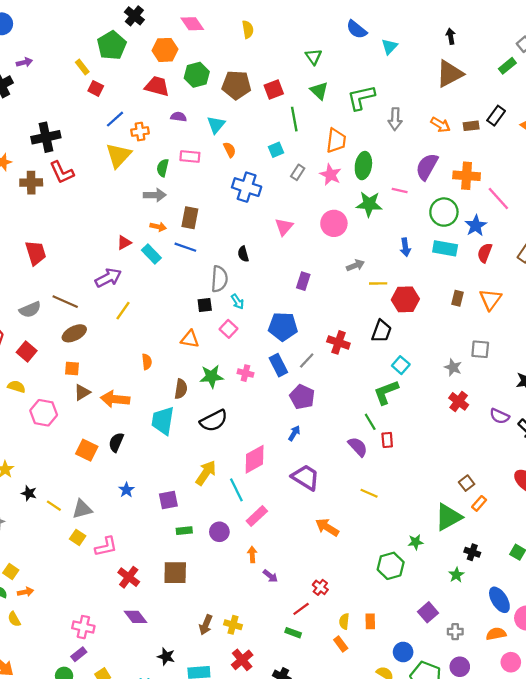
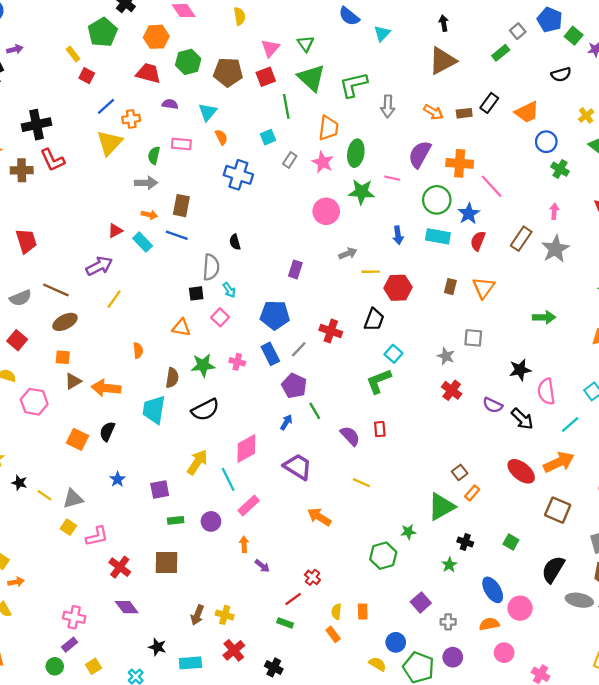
green triangle: (319, 91) -> (311, 78), size x1.5
pink triangle: (284, 227) -> (270, 48), moved
green line: (370, 422) -> (315, 411), moved

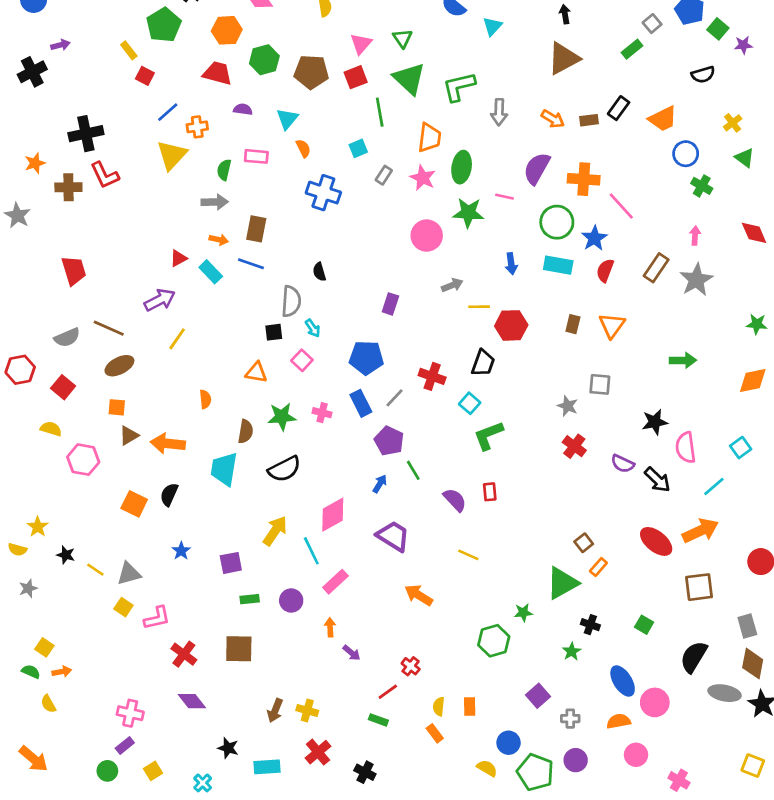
cyan square: (393, 354) -> (470, 403), moved
brown square: (558, 510) -> (699, 587), turned -30

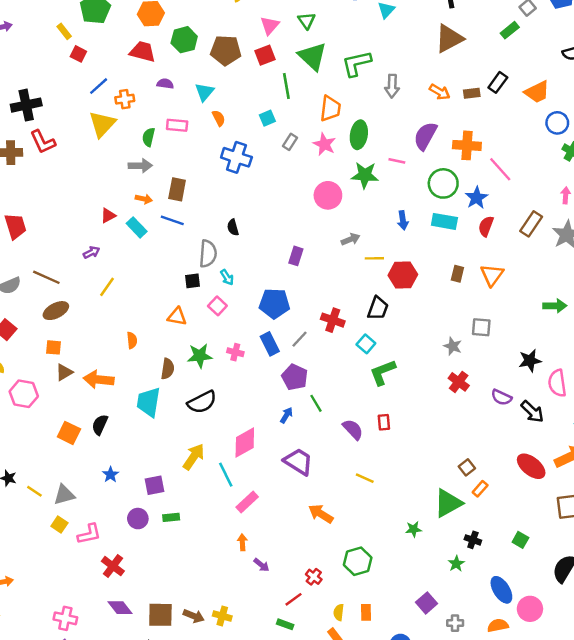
purple arrow: (160, 300) -> (92, 252), size x0.6
purple circle: (291, 600) -> (138, 519), moved
green hexagon: (494, 641) -> (358, 561), moved
brown square: (239, 649) -> (160, 615), moved
brown arrow: (275, 711) -> (194, 616), turned -90

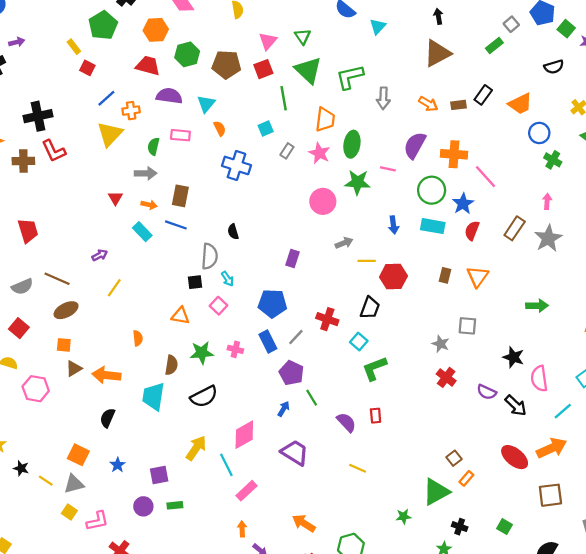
purple semicircle: (165, 84) -> (169, 96), size x1.6
red triangle: (108, 216) -> (115, 198), moved, turned -32
black star: (530, 361) -> (513, 357), turned 30
orange square: (69, 433) -> (78, 455), moved
orange arrow: (321, 514) -> (304, 523), moved

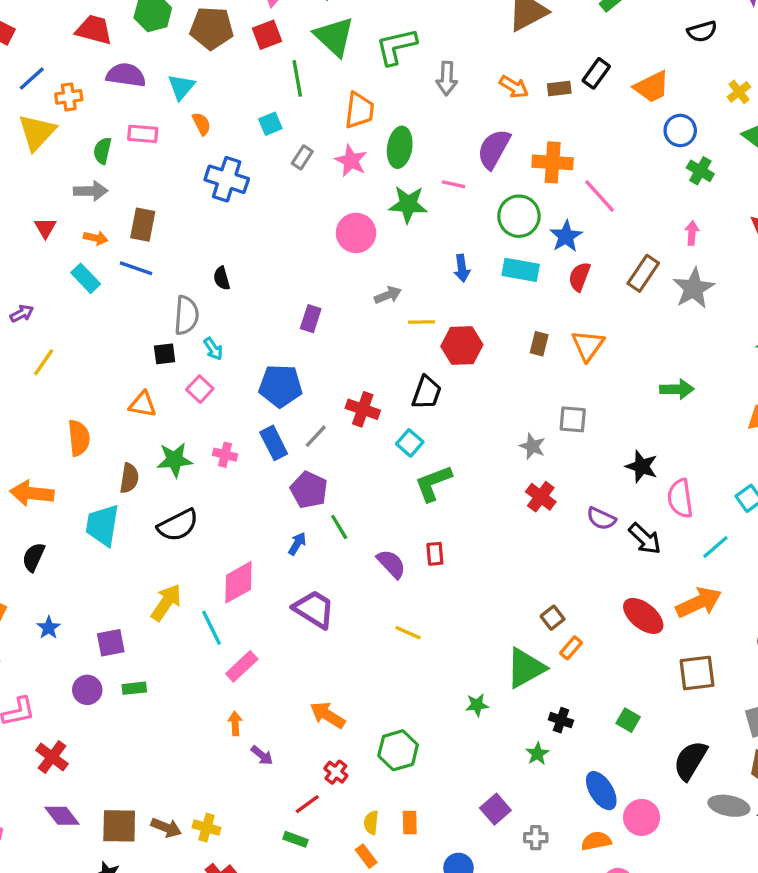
orange semicircle: (138, 338) -> (79, 438), size x1.5

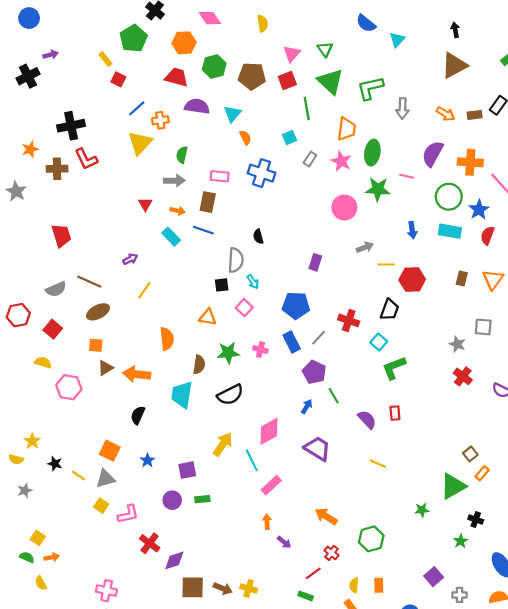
pink rectangle: (143, 134) -> (220, 176), moved
purple diamond: (62, 816) -> (174, 560), moved, turned -70

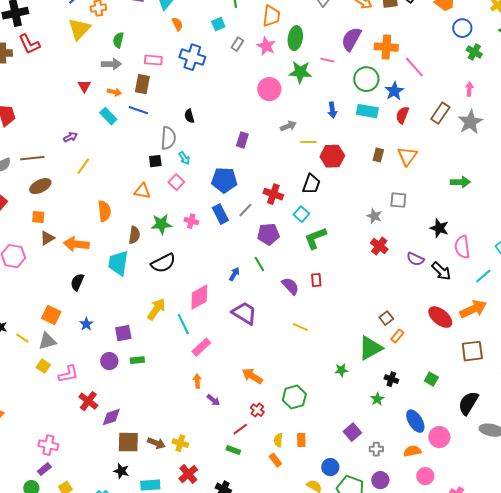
brown line: (89, 282) -> (32, 158), turned -30
purple pentagon: (314, 372) -> (268, 234), moved, turned -30

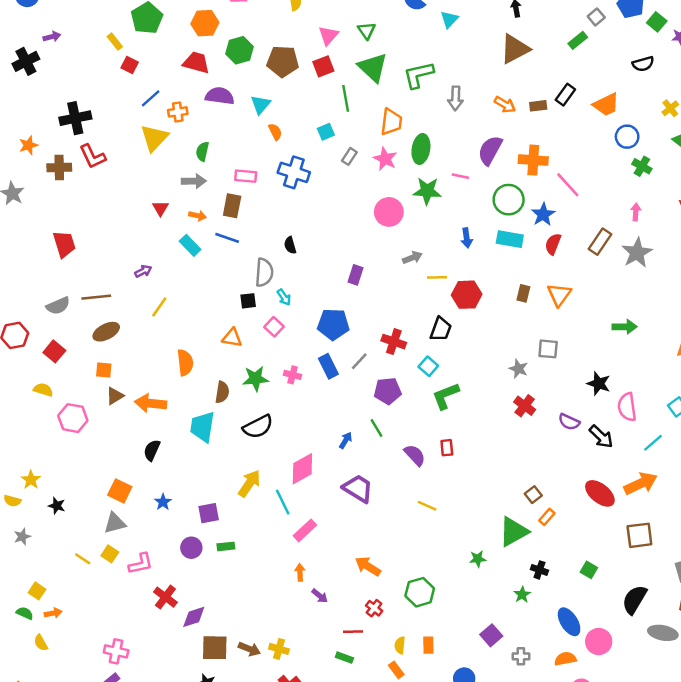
yellow line: (22, 338) -> (83, 559), moved
red line: (240, 429) -> (353, 632), turned 35

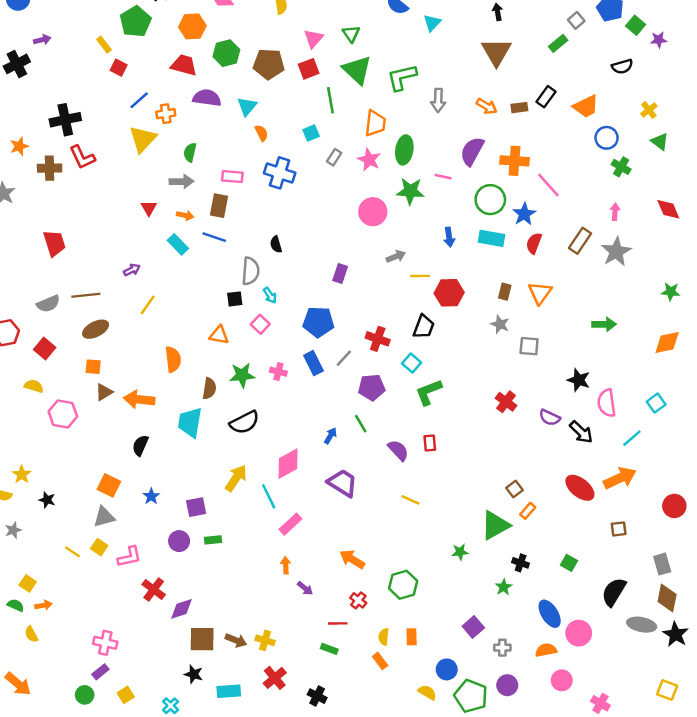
brown triangle: (515, 49) -> (496, 52), turned -32
gray star: (518, 369) -> (500, 324), moved
brown square: (639, 535) -> (619, 529), size x0.6

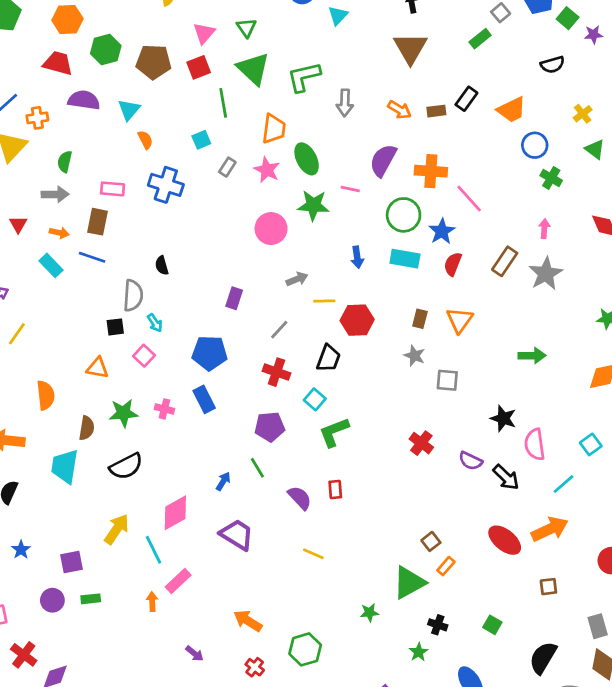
green ellipse: (404, 150) -> (307, 159), turned -36
gray line: (344, 358) -> (279, 330), moved
orange arrow: (286, 565) -> (152, 602), moved

